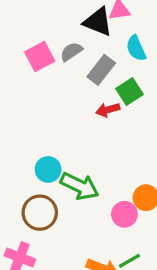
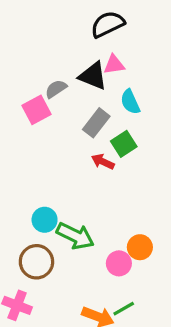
gray semicircle: (71, 52) -> (56, 89), moved
red arrow: (108, 110) -> (103, 162), turned 40

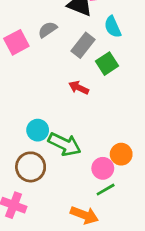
gray semicircle: (56, 89) -> (48, 30), moved
pink square: (36, 110) -> (16, 42), moved
red arrow: (103, 162) -> (79, 88), moved
green line: (124, 309) -> (106, 190), moved

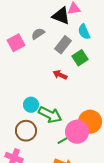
orange circle: (121, 154) -> (90, 122), size x1.5
pink circle: (103, 168) -> (77, 132), size x1.5
green line: (106, 190) -> (64, 140), moved

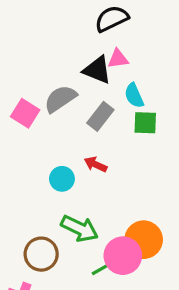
gray semicircle: (38, 34) -> (60, 99), size x1.5
pink square: (16, 43) -> (25, 113), turned -30
green square: (80, 58) -> (145, 123), moved, turned 35
cyan circle: (31, 105) -> (62, 179), moved

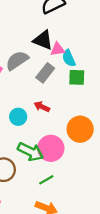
pink triangle: (118, 59) -> (58, 49), moved
orange circle: (144, 240) -> (80, 129), moved
pink circle: (123, 256) -> (51, 148), moved

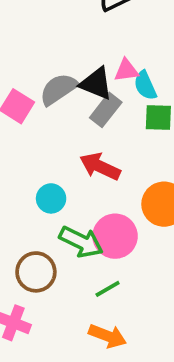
black triangle: (43, 40) -> (96, 84), moved
red arrow: (42, 107) -> (100, 166), size x1.5
cyan circle: (18, 117) -> (51, 198), moved

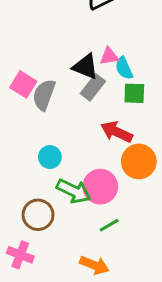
gray semicircle: (59, 89) -> (44, 95), moved, turned -36
red arrow: (100, 166) -> (117, 132), moved
green line: (108, 289) -> (109, 225), moved

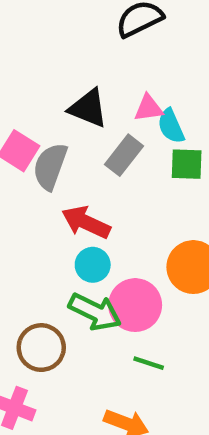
black triangle: (85, 67) -> (88, 108), moved
red arrow: (117, 132) -> (86, 222), moved
cyan circle: (50, 157) -> (93, 265), moved
green line: (109, 225) -> (149, 363), turned 48

